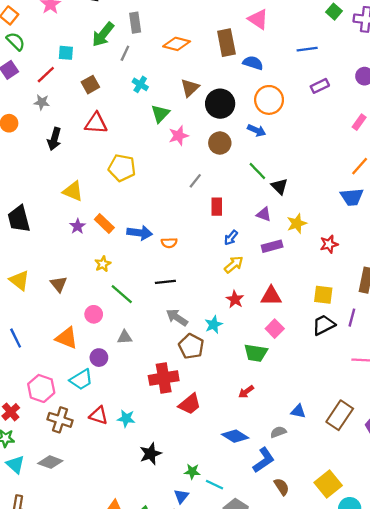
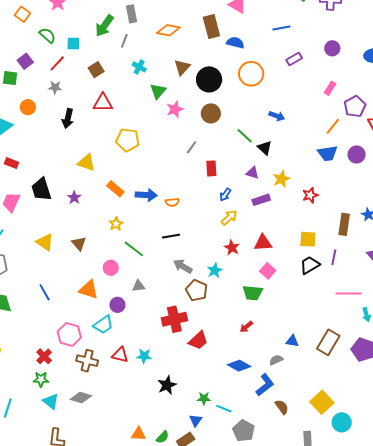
green semicircle: (16, 41) -> (47, 35), moved
blue arrow: (257, 130) -> (277, 116), moved
purple star: (78, 226) -> (74, 198), moved

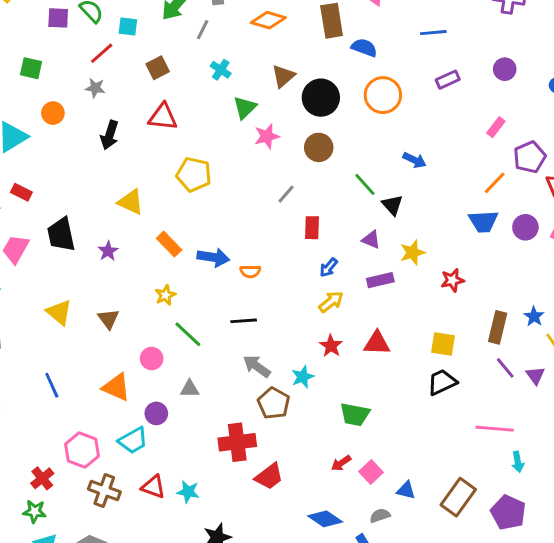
purple square: (25, 61) -> (58, 18), moved, turned 35
purple line: (334, 257) -> (505, 368), moved, turned -56
pink square: (268, 271) -> (371, 472), moved

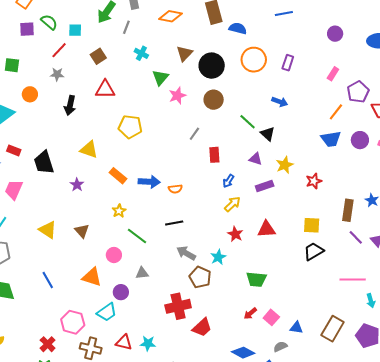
purple rectangle: (448, 80) -> (288, 63), moved, turned -42
black trapezoid: (61, 235) -> (44, 163), moved

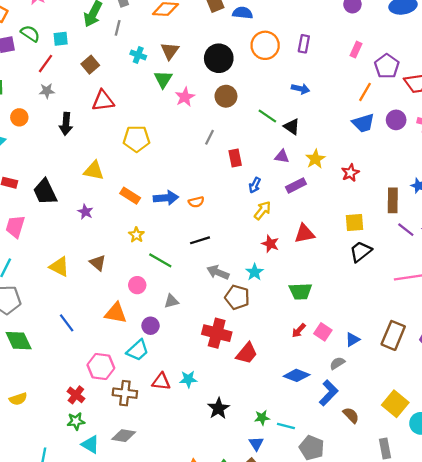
brown triangle: (185, 53) -> (170, 51), moved
red cross: (178, 306) -> (217, 333), turned 35
blue triangle: (296, 328) -> (353, 340), turned -32

